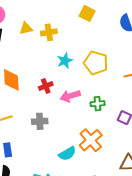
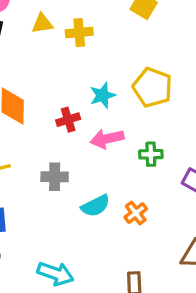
cyan star: (65, 61) -> (103, 95), moved
orange cross: (91, 140) -> (136, 213), size x0.6
cyan semicircle: (67, 154) -> (95, 206), moved

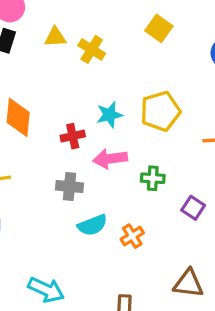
yellow cross: (79, 33) -> (92, 49), turned 32
yellow pentagon: (152, 87) -> (160, 111), turned 30
gray cross: (55, 177) -> (70, 187), moved

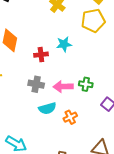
yellow pentagon: (160, 111) -> (93, 21), moved
pink arrow: (110, 159) -> (63, 87), moved

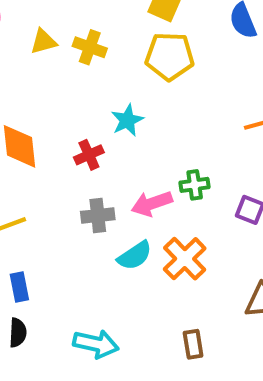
yellow pentagon: (93, 21) -> (170, 56), turned 30
orange cross: (70, 117) -> (185, 259), size x1.5

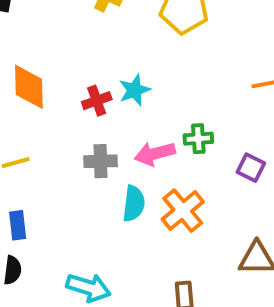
cyan star: (127, 120) -> (134, 90), moved
cyan semicircle: (135, 256) -> (134, 204), turned -54

